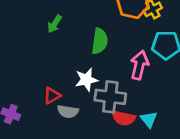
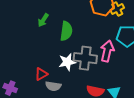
green semicircle: (100, 41) -> (66, 31), moved
gray cross: (110, 97) -> (85, 58), moved

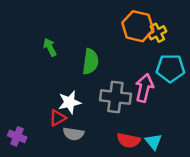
green arrow: (43, 20) -> (50, 47), moved, turned 120
white star: (67, 62) -> (69, 102), moved

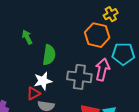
orange hexagon: (138, 26) -> (97, 35), moved
yellow cross: (157, 33) -> (111, 14), moved
green semicircle: (90, 62) -> (49, 55), moved

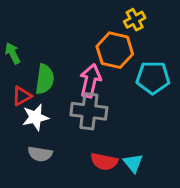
pink arrow: (102, 69) -> (90, 81), moved
red triangle: (33, 93) -> (22, 96), moved

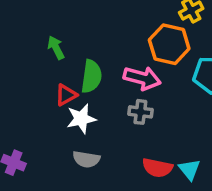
pink arrow: (90, 81) -> (142, 78), turned 92
gray cross: (89, 111) -> (140, 112), size x0.6

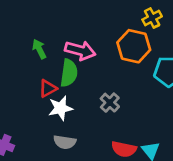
pink arrow: (142, 78) -> (80, 50), moved
gray cross: (140, 112) -> (110, 103), turned 36

